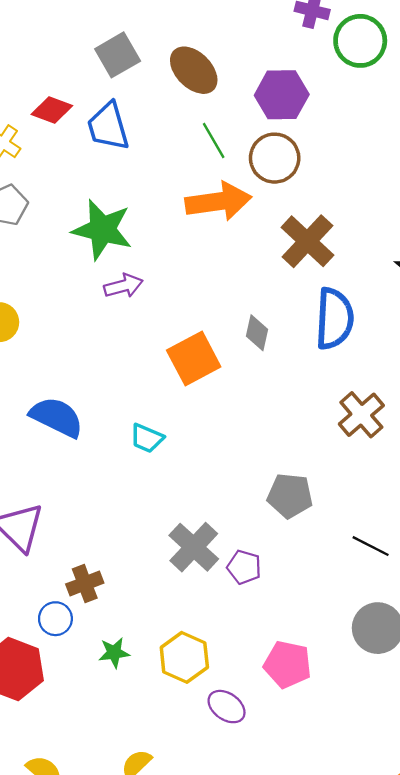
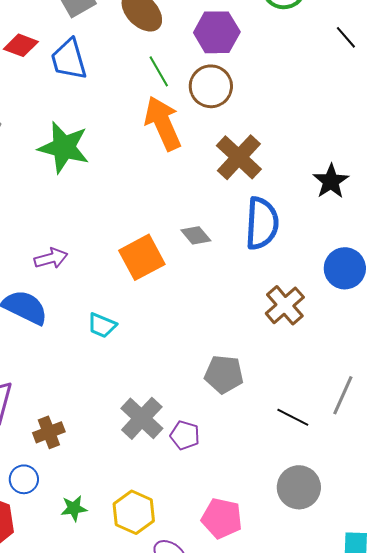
orange arrow: (218, 201) -> (163, 123), turned -106
purple arrow: (123, 286) -> (51, 258), moved
gray diamond: (257, 333) -> (196, 235), turned -52
brown cross: (85, 584) -> (49, 432), moved

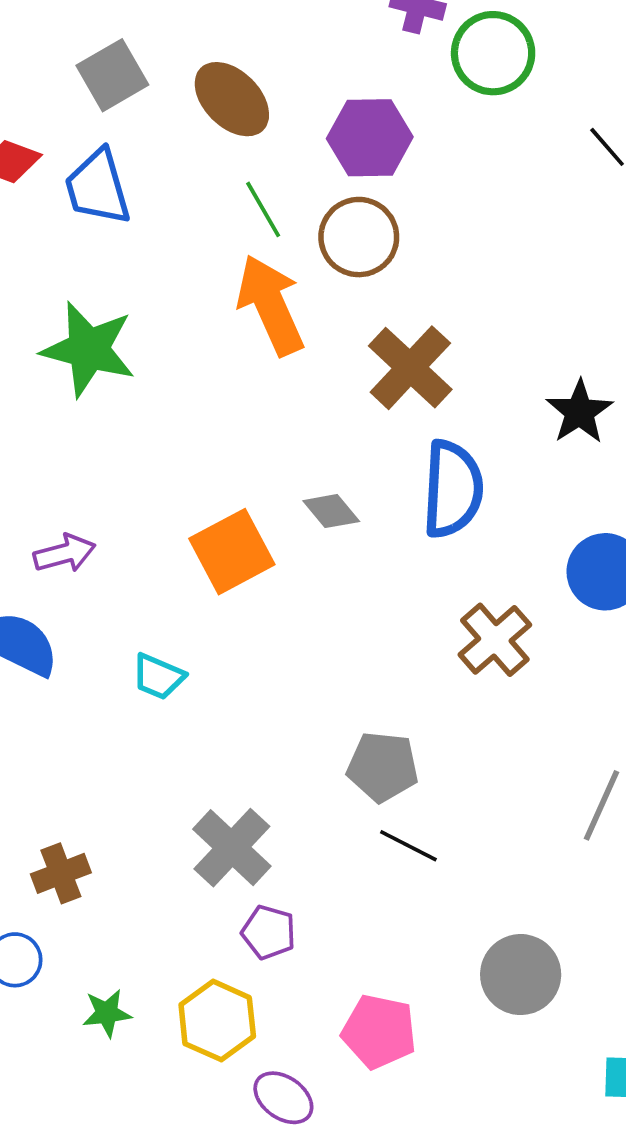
black line: (293, 417) -> (408, 846), moved
purple pentagon: (185, 435) -> (269, 932), moved

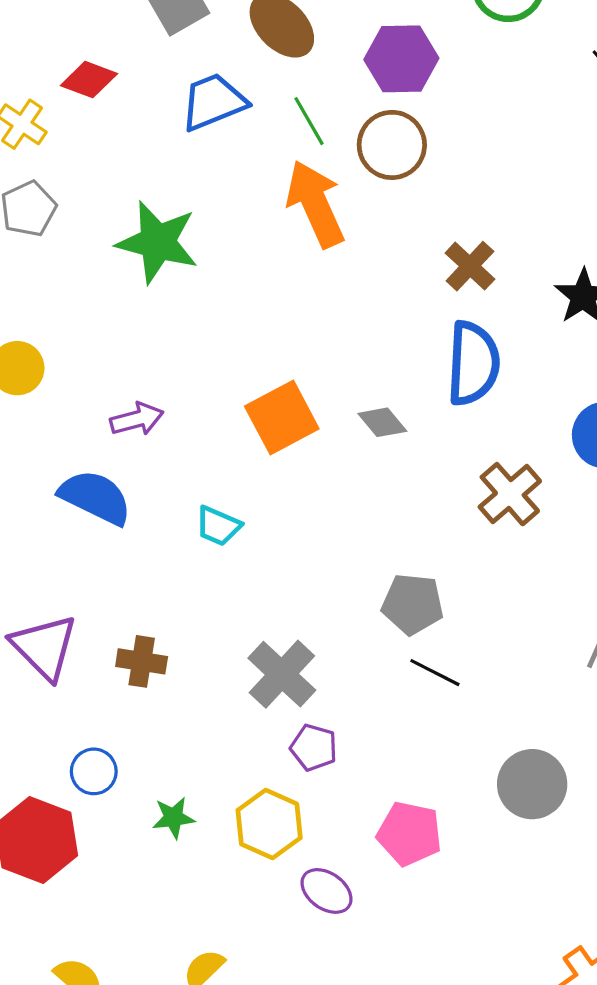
blue trapezoid: (98, 187) -> (213, 102), moved, turned 84
brown cross: (410, 368) -> (470, 266), moved, size x0.7
gray diamond: (331, 511) -> (382, 422), moved
brown cross: (61, 873) -> (142, 661), moved, turned 30

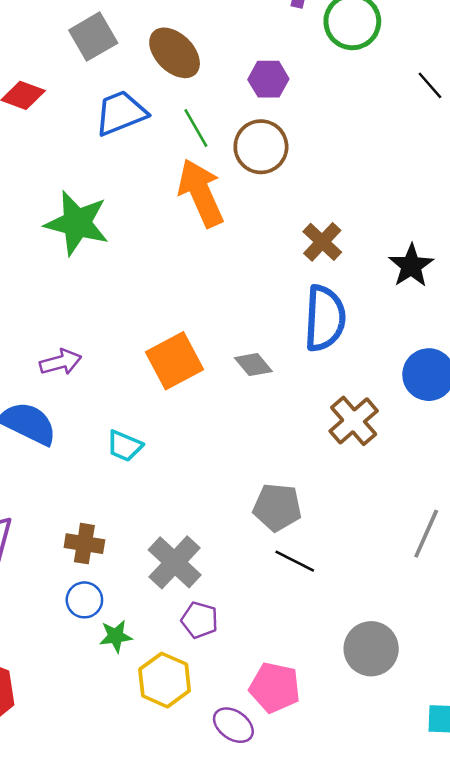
purple hexagon: (401, 59) -> (268, 79), size x0.7
brown cross: (142, 661) -> (84, 544), moved
blue circle: (94, 771) -> (84, 600), moved
green star: (173, 818) -> (116, 636), moved
purple ellipse: (326, 891) -> (233, 725), moved

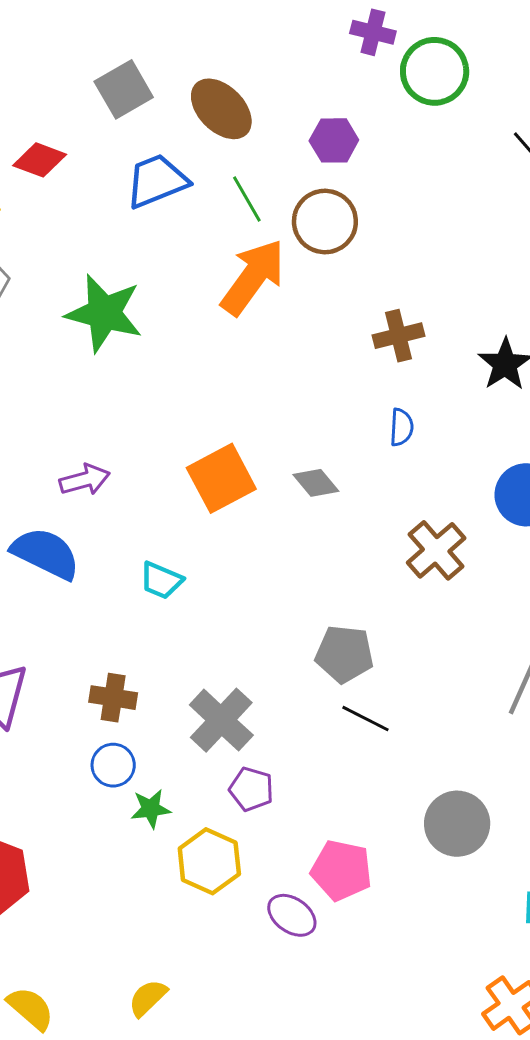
orange arrow: (201, 193) -> (253, 277), turned 60
brown cross: (322, 242) -> (399, 336), turned 33
blue semicircle: (325, 318) -> (402, 427), size x0.5

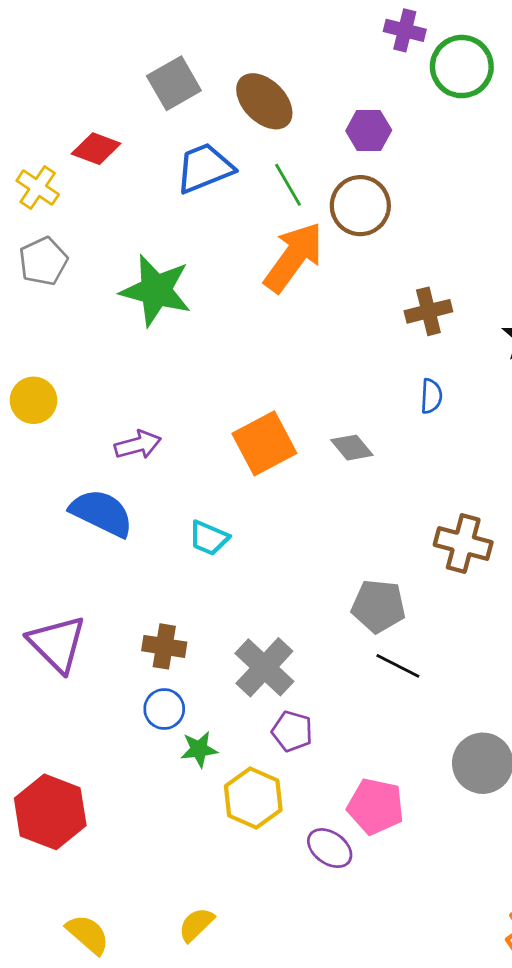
brown cross: (436, 550) -> (463, 544), moved, turned -34

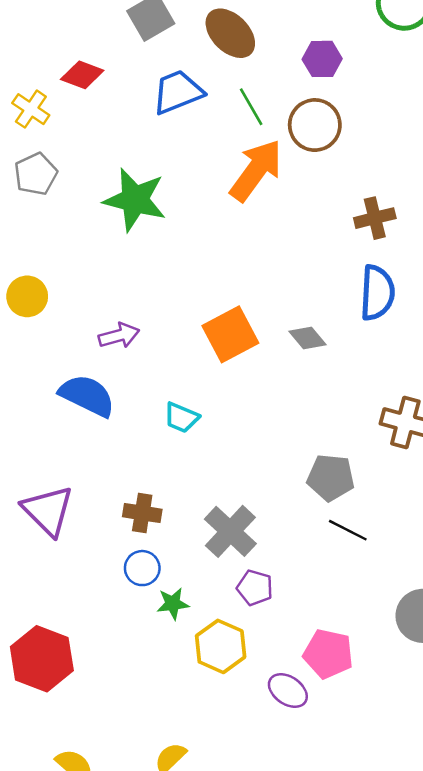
blue semicircle: (431, 396) -> (377, 293), size x1.8

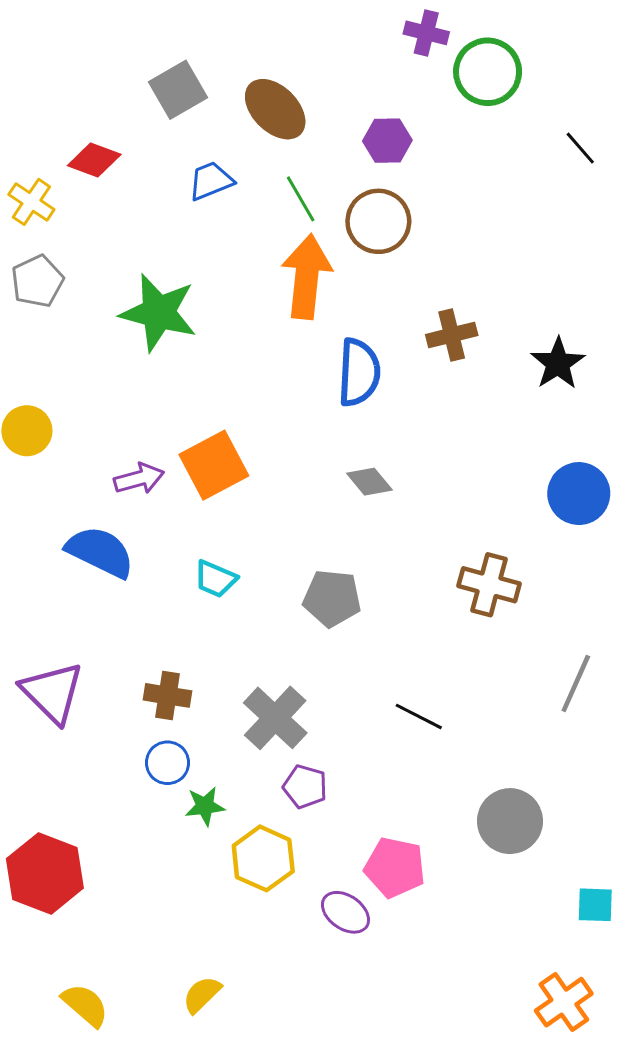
blue trapezoid: (178, 92) -> (211, 181), size x0.7
orange arrow: (256, 170) -> (307, 277), turned -30
blue semicircle: (377, 293) -> (359, 372), moved
orange square: (230, 334) -> (214, 465), moved
gray pentagon: (331, 478) -> (332, 598), moved

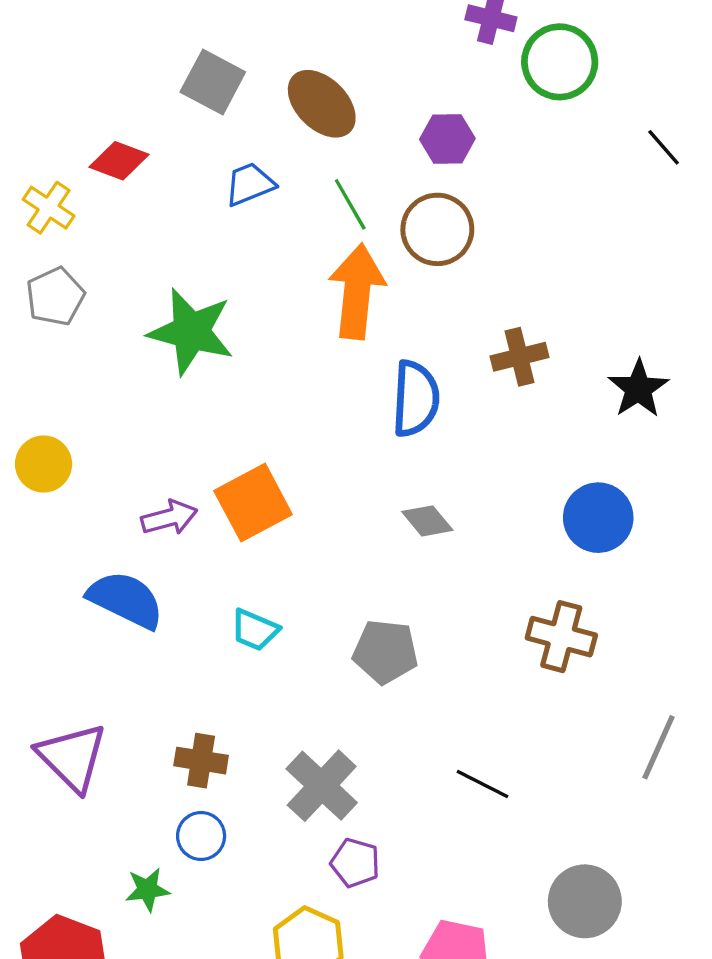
gray square: (178, 90) -> (213, 82), turned -32
blue circle: (579, 494) -> (598, 518), moved
green star: (205, 806) -> (147, 890), moved

